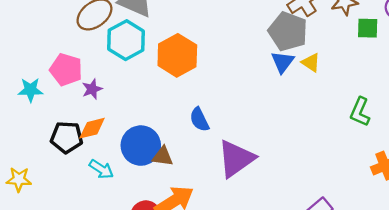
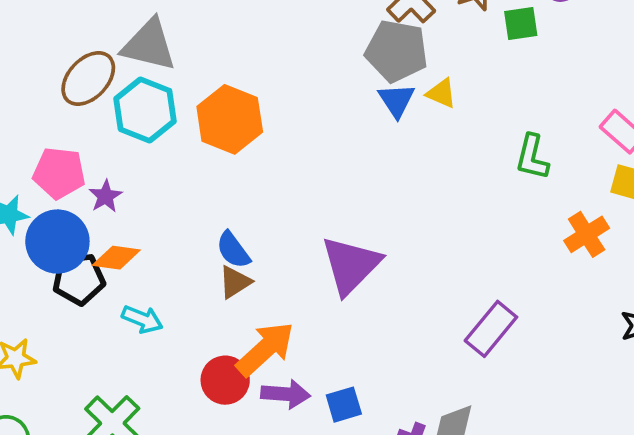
blue semicircle: (199, 120) -> (233, 250), moved
orange diamond: (92, 128) -> (116, 258), turned 32
blue circle: (141, 146) -> (57, 242), moved
brown triangle: (163, 156) -> (235, 282), turned -30

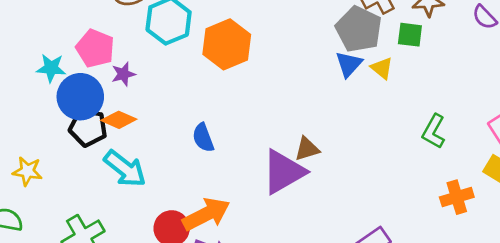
green square: (521, 24) -> (410, 35), moved
brown triangle: (235, 282) -> (307, 149), moved
cyan arrow: (142, 319) -> (125, 169), size x1.5

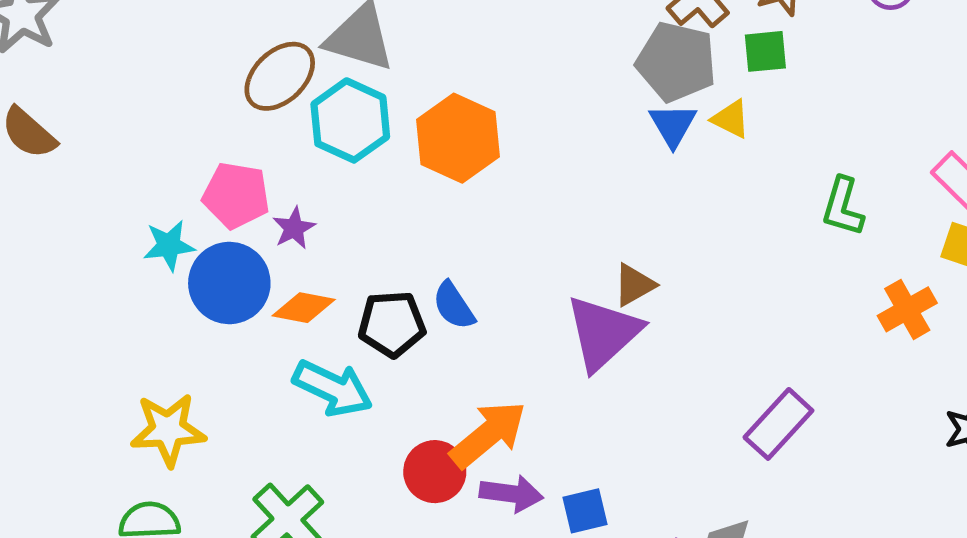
black pentagon: (88, 127) -> (392, 324), moved
yellow star: (27, 171) -> (168, 430), size x1.4

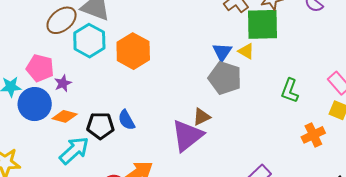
green square: (765, 51) -> (262, 24), size x1.8
gray pentagon: (676, 62) -> (225, 78), moved
cyan arrow: (333, 388) -> (74, 150), turned -72

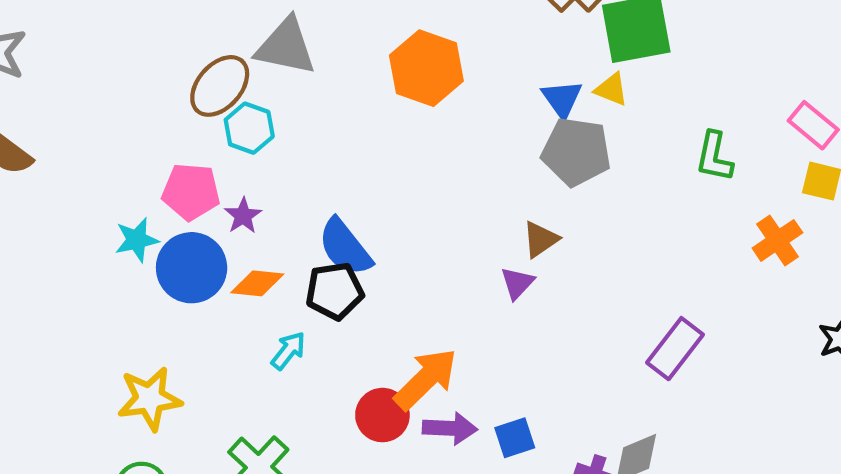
cyan hexagon: (89, 41) -> (249, 128), moved, size x0.7
orange hexagon: (133, 51) -> (426, 68), moved
blue semicircle: (126, 120) -> (345, 247), moved, size x1.4
purple triangle: (187, 136) -> (517, 283), size x0.5
cyan arrow: (74, 150) -> (288, 351), size x0.6

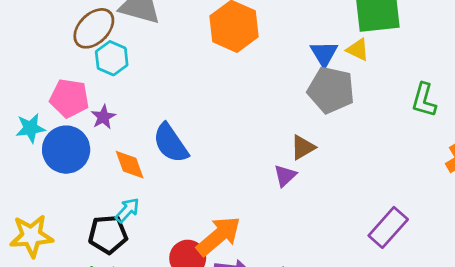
orange diamond: (257, 283) -> (130, 165), moved, turned 60
black pentagon: (335, 291) -> (108, 234), moved

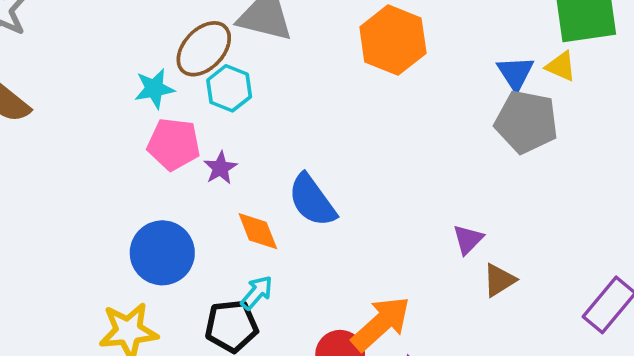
cyan star: (30, 128) -> (154, 89), moved
brown triangle: (303, 147) -> (499, 280), moved
blue circle: (66, 150) -> (162, 253), moved

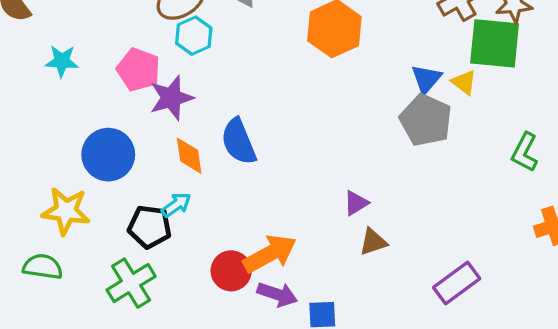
cyan star: (154, 89) -> (62, 61), moved
purple star: (220, 168) -> (171, 98), size x1.6

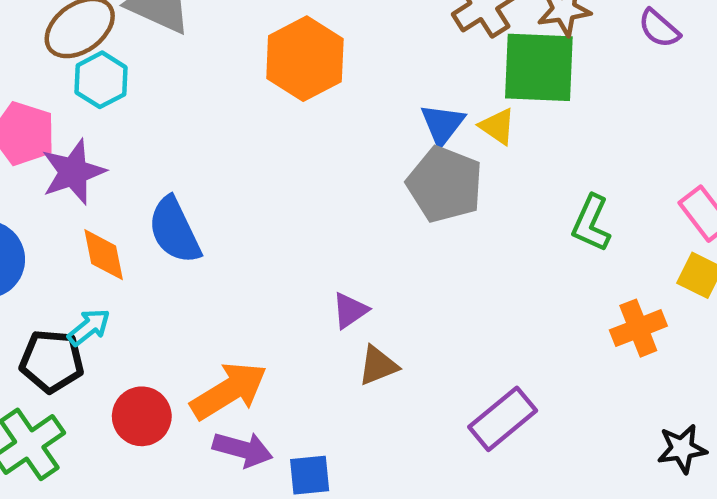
red circle: (231, 271) -> (142, 416), moved

